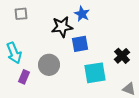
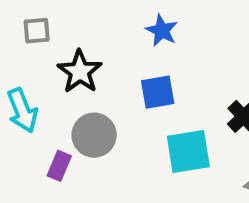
black star: (62, 27) -> (80, 72), moved, turned -30
purple rectangle: (24, 77) -> (59, 166), moved

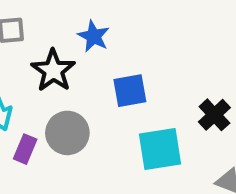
blue star: (162, 31) -> (94, 36), moved
purple rectangle: (59, 166) -> (25, 149), moved

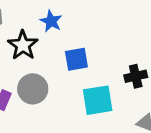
black cross: (214, 115) -> (136, 76), turned 30

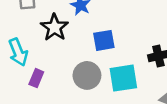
gray circle: (33, 89) -> (87, 75), moved

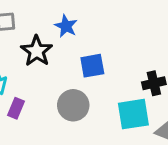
cyan square: (123, 78) -> (133, 114), moved

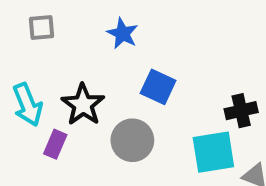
black star: (37, 51) -> (83, 105), moved
blue square: (92, 66) -> (158, 87), turned 35

